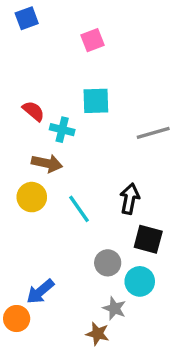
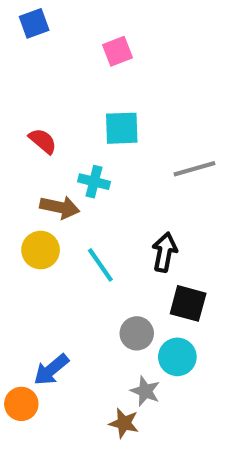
cyan cross: (62, 130) -> (94, 182), moved

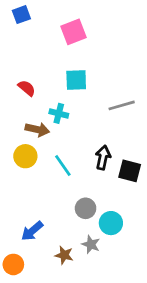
pink square: (118, 51) -> (74, 32), size x1.4
black square: (188, 303) -> (130, 171), moved
orange circle: (21, 404) -> (13, 264), moved
brown star: (124, 423) -> (64, 255), moved

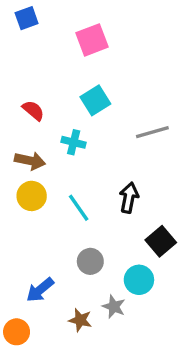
cyan square: (76, 80) -> (95, 100), turned -30
brown arrow: (37, 129) -> (30, 161), moved
black square: (130, 171) -> (161, 241), moved, turned 35
gray circle: (86, 208) -> (90, 261), moved

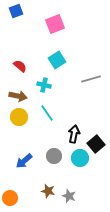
black arrow: (129, 198) -> (74, 134), moved
cyan line: (79, 208) -> (47, 113), moved
cyan circle: (139, 280) -> (80, 158), moved
blue arrow: (40, 290) -> (24, 161), moved
gray star: (114, 307) -> (69, 196), moved

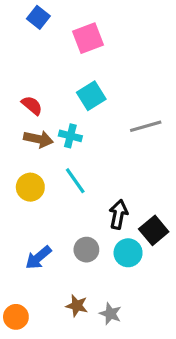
blue square: (16, 11) -> (38, 17), moved, turned -32
brown arrow: (18, 96) -> (38, 139), moved

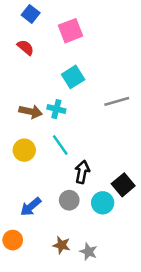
red semicircle: (32, 105) -> (26, 47), moved
black arrow: (118, 214) -> (82, 172), moved
orange circle: (16, 317) -> (13, 240), moved

